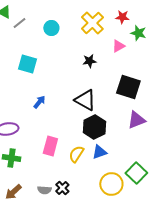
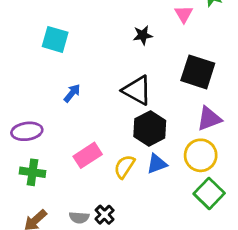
pink triangle: (118, 46) -> (184, 14), turned -32
pink rectangle: (50, 146) -> (88, 155), turned 42
yellow circle: (111, 184) -> (201, 155), moved

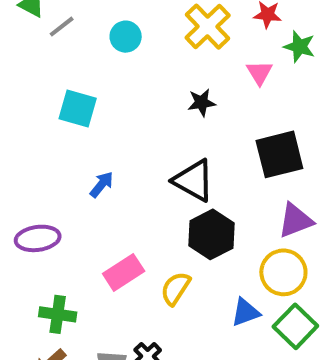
black square: (198, 72) -> (279, 154), turned -32
blue triangle: (157, 164) -> (245, 312), moved
green cross: (32, 172) -> (58, 314), moved

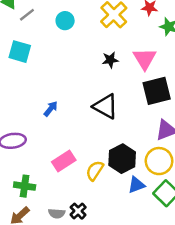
pink triangle: (259, 73) -> (145, 59), moved, size x1.5
cyan square: (78, 109) -> (20, 52), moved
black hexagon: (212, 234) -> (122, 159), moved

